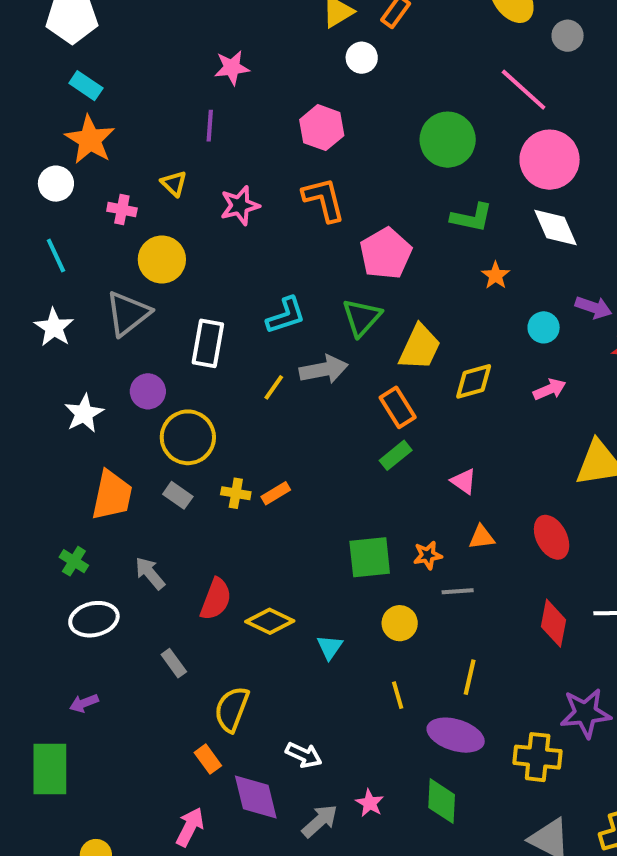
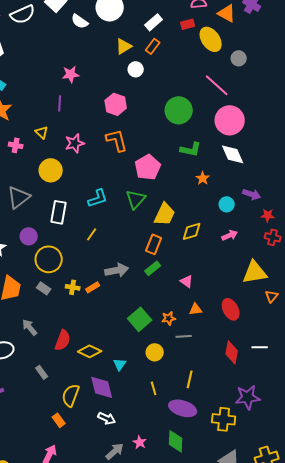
yellow circle: (162, 259) -> (51, 170), moved
gray arrow: (324, 369) -> (117, 270), moved
orange rectangle: (398, 407) -> (154, 244), turned 54
green square: (370, 557) -> (140, 319), turned -35
purple diamond: (256, 797) -> (102, 387), moved

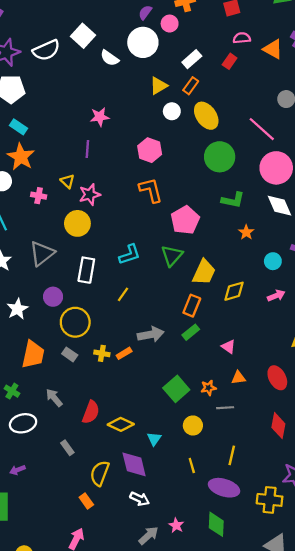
red rectangle: (188, 24) -> (230, 61), turned -40
yellow ellipse: (211, 39) -> (206, 116), moved
pink star: (75, 143) -> (90, 195), moved

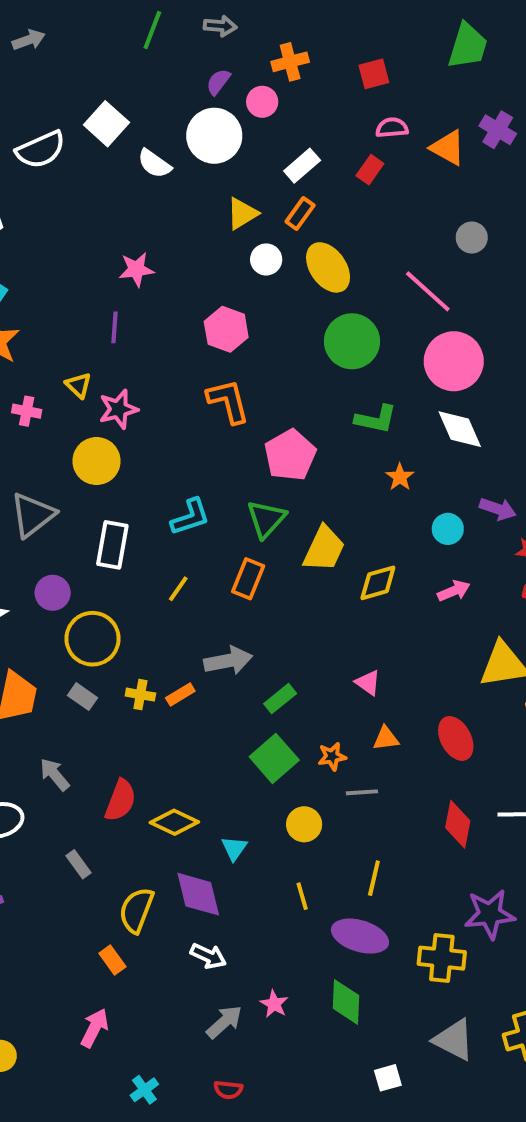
orange rectangle: (192, 306) -> (248, 579), moved
green rectangle: (191, 332) -> (280, 699), moved

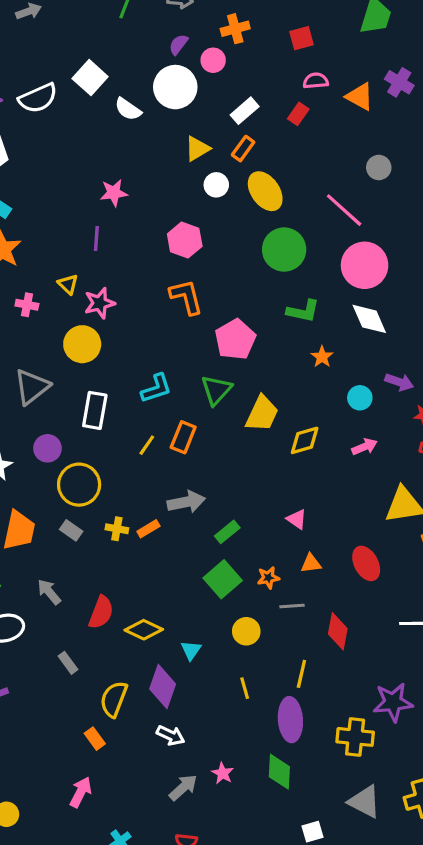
orange rectangle: (248, 579) -> (183, 437), moved
red diamond: (458, 824) -> (338, 631), moved
purple diamond: (198, 894) -> (163, 686), turned 33
purple ellipse: (360, 936) -> (290, 720), turned 69

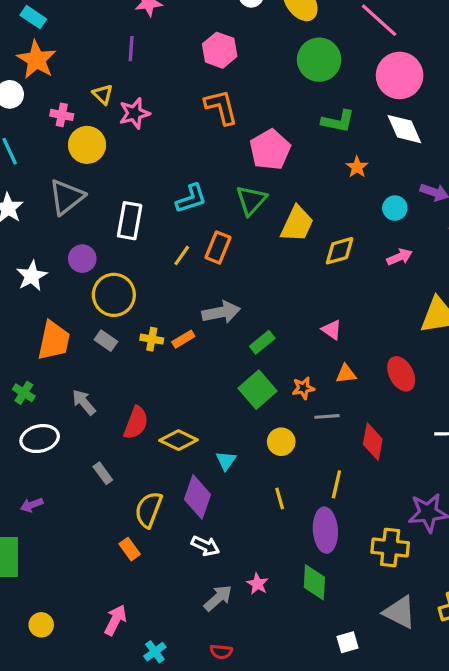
yellow circle: (82, 344) -> (87, 145), moved
pink arrow: (81, 792) -> (115, 620), moved

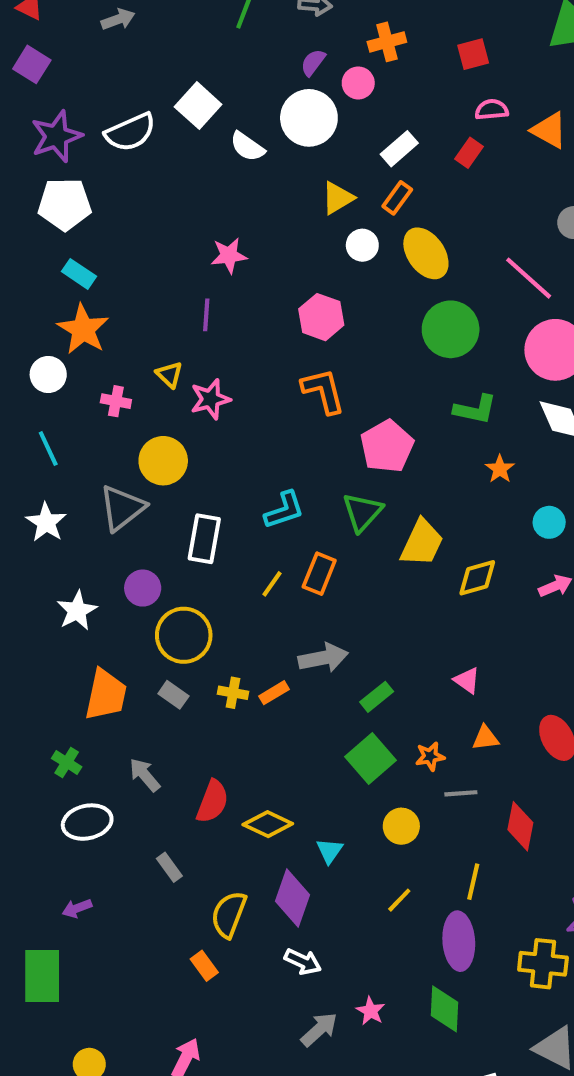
yellow circle: (87, 145) -> (163, 461), moved
yellow line: (280, 499) -> (399, 900), turned 60

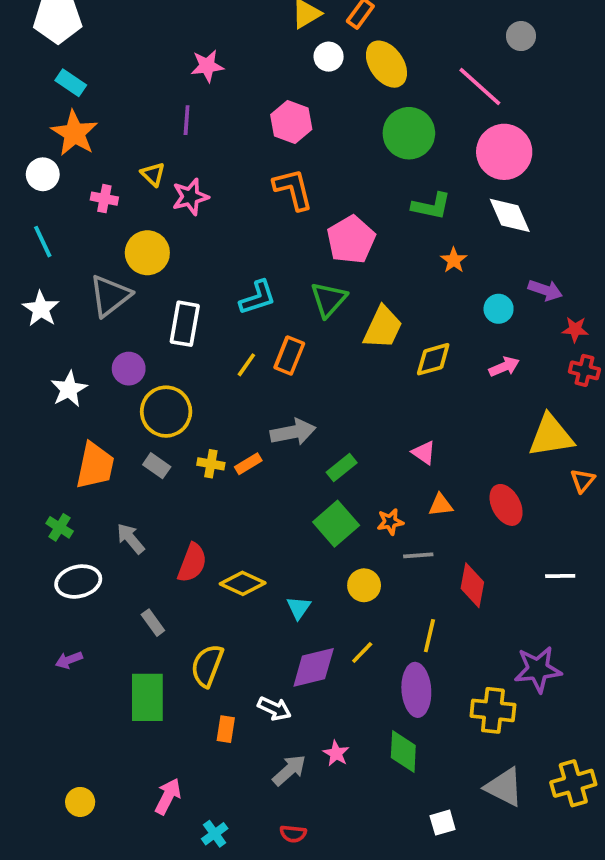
purple diamond: (293, 898) -> (314, 667), moved, turned 57
orange rectangle: (204, 966) -> (226, 729), moved, turned 45
green rectangle: (42, 976) -> (147, 697), moved

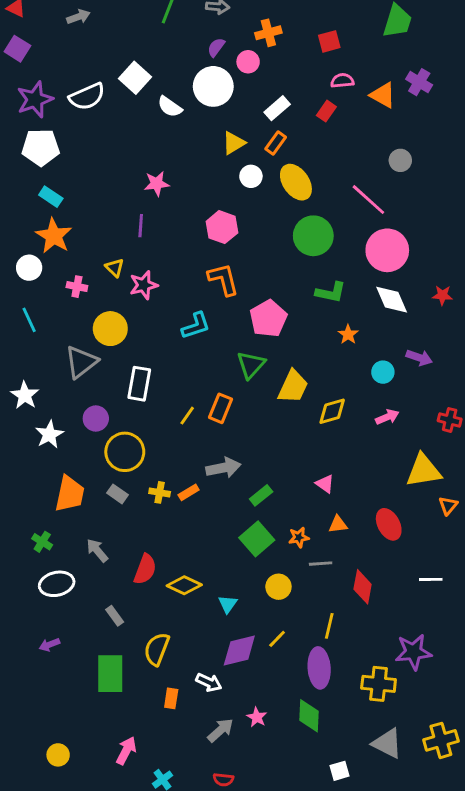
cyan L-shape: (258, 298) -> (196, 326), moved
white star: (41, 309) -> (25, 395), moved
red star: (575, 329) -> (442, 295), moved

